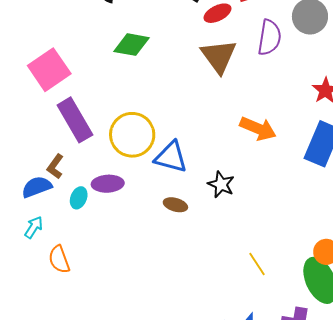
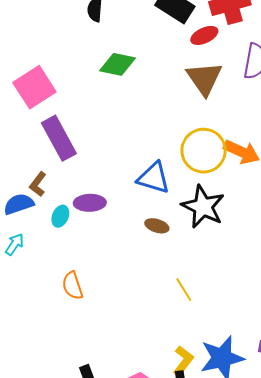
yellow circle: (132, 135) -> (204, 151), moved
black star: (221, 184) -> (203, 207), size x1.6
orange semicircle: (59, 259) -> (73, 286), moved
yellow line: (257, 264) -> (184, 290), moved

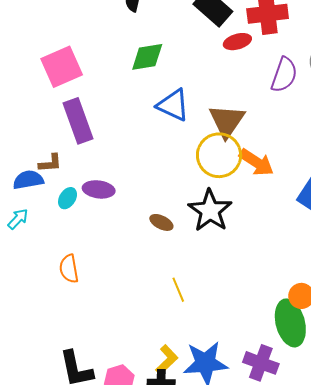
green diamond: (118, 64) -> (147, 57), turned -30
brown triangle: (204, 78) -> (227, 121), moved
blue triangle: (154, 178) -> (173, 105), moved
brown L-shape: (38, 184) -> (50, 163), turned -140

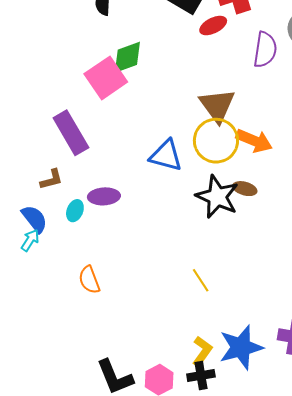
pink square: (62, 67) -> (106, 78), moved
blue triangle: (173, 105) -> (166, 156), moved
blue semicircle: (28, 180) -> (34, 219), moved, turned 72
brown ellipse: (161, 222) -> (245, 189), moved

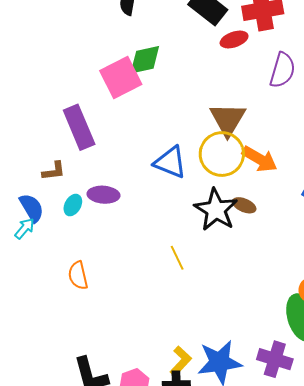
yellow line: (201, 280) -> (177, 258), moved

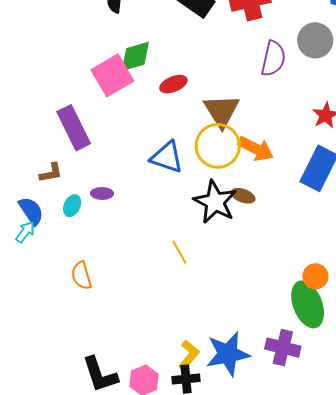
red ellipse: (234, 40) -> (173, 84), moved
purple ellipse: (103, 195) -> (102, 193), size x0.7

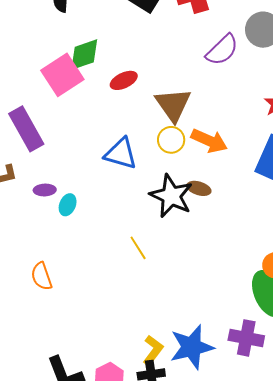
purple semicircle: (273, 59) -> (222, 50), turned 36
yellow circle: (218, 146) -> (171, 140), size x0.6
purple ellipse: (102, 193) -> (45, 190), moved
cyan ellipse: (72, 206) -> (68, 205), moved

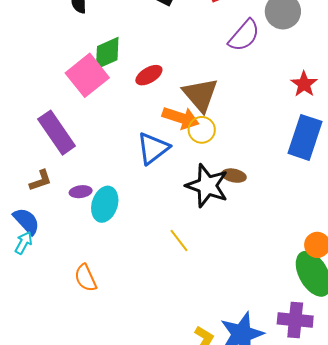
orange arrow: (209, 141) -> (181, 118), moved
blue triangle: (121, 154) -> (153, 148), turned -48
cyan ellipse: (68, 205) -> (105, 204), size x1.6

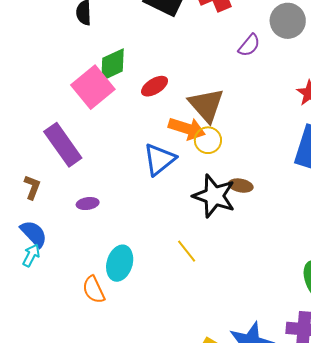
purple semicircle: (244, 35) -> (249, 45), size x0.7
brown L-shape: (40, 181) -> (32, 187), moved, turned -50
cyan ellipse: (105, 204) -> (120, 263), moved

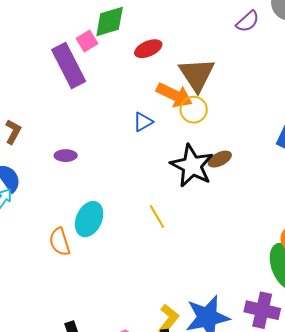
pink square: (93, 87) -> (87, 41), size x0.5
purple rectangle: (63, 145) -> (69, 65), moved
blue triangle: (159, 159) -> (143, 122), size x0.6
brown ellipse: (241, 186) -> (220, 159), turned -45

